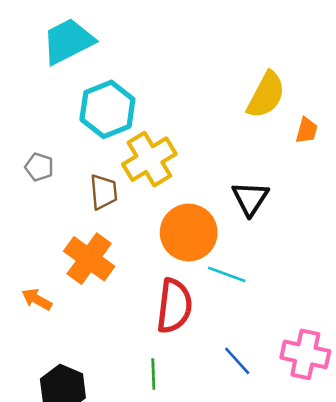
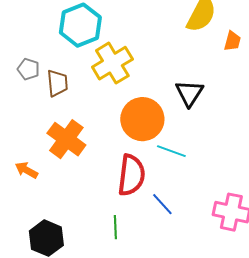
brown trapezoid: (104, 192) -> (57, 83), moved
blue line: (237, 361) -> (162, 204), moved

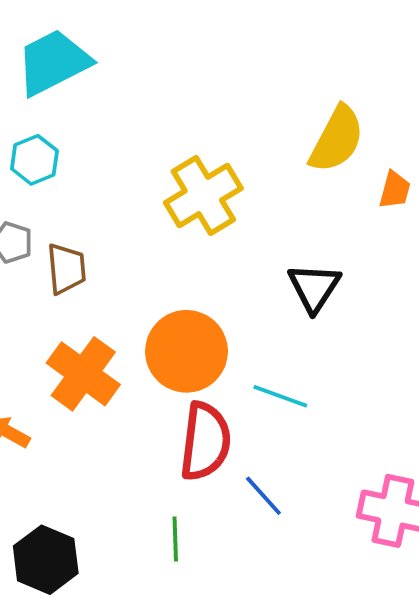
cyan hexagon: (80, 25) -> (34, 160), moved, size x0.6
yellow cross: (112, 63) -> (203, 196), moved
orange circle: (142, 119) -> (186, 351), moved

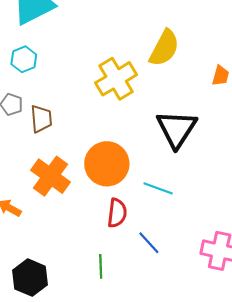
yellow semicircle: (337, 139) -> (164, 48), moved
black triangle: (314, 287) -> (177, 129), size x1.4
red semicircle: (205, 441) -> (117, 213), size x0.7

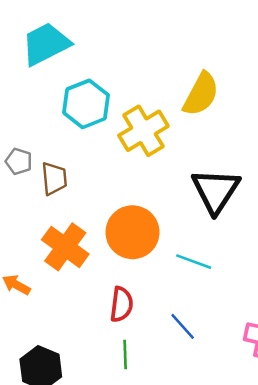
cyan hexagon: (24, 59) -> (86, 104), moved, size x1.5
red semicircle: (117, 213) -> (121, 304), moved

